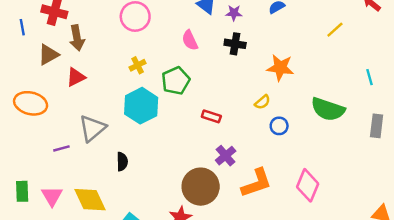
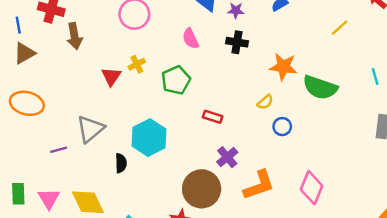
brown triangle: (48, 55) -> (24, 53), moved
red triangle: (76, 77) -> (111, 76), moved, turned -30
cyan hexagon: (141, 106) -> (149, 138), moved
green semicircle: (328, 109) -> (320, 87), moved

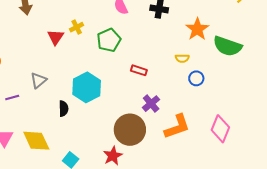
orange star: (283, 67) -> (197, 29), turned 30
yellow semicircle: (265, 102) -> (182, 58), turned 40
gray triangle: (90, 129) -> (38, 80), size x0.7

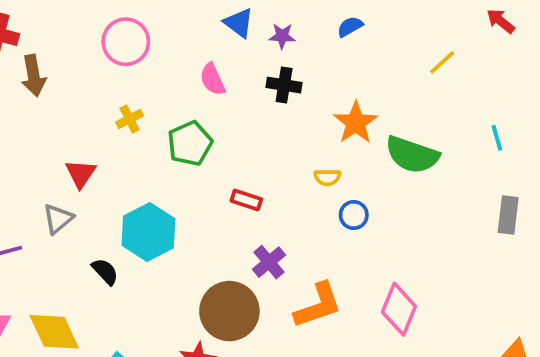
red triangle: (55, 37) -> (81, 174), moved
black semicircle: (64, 109) -> (105, 272), turned -42

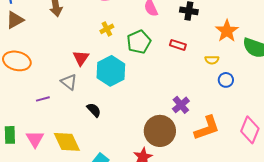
red rectangle: (246, 200) -> (178, 45), moved
gray triangle: (58, 219) -> (69, 82), turned -42
cyan hexagon: (148, 232) -> (111, 71), moved

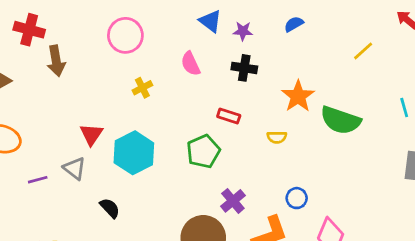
yellow cross: (107, 29) -> (142, 88), moved
green pentagon: (139, 42) -> (203, 151), moved
blue circle: (226, 80) -> (297, 198), moved
purple line: (43, 99) -> (38, 180), moved

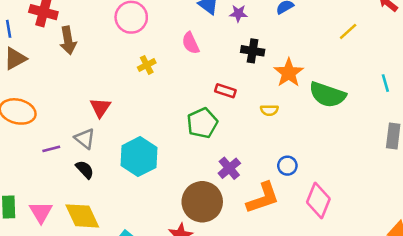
black cross: (244, 68) -> (253, 51), moved
cyan hexagon: (134, 153) -> (139, 157), moved
black semicircle: (110, 208) -> (85, 170), moved

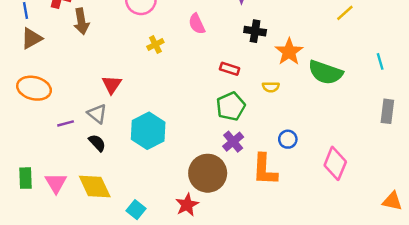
green pentagon: (202, 123) -> (231, 106), moved
orange L-shape: (263, 198) -> (265, 170), turned 112
pink diamond: (318, 200) -> (335, 163), moved

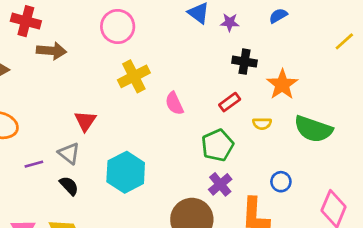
brown arrow: (81, 21) -> (52, 51), turned -75
pink semicircle: (197, 24) -> (174, 103), moved
yellow cross: (155, 44) -> (134, 76), size x1.6
red rectangle: (230, 69) -> (230, 102), moved, turned -54
green semicircle: (325, 72) -> (313, 129), moved

